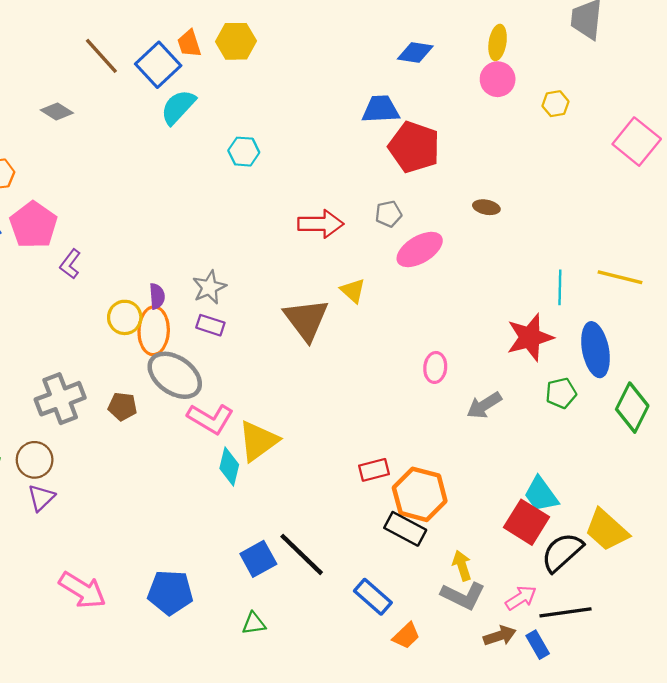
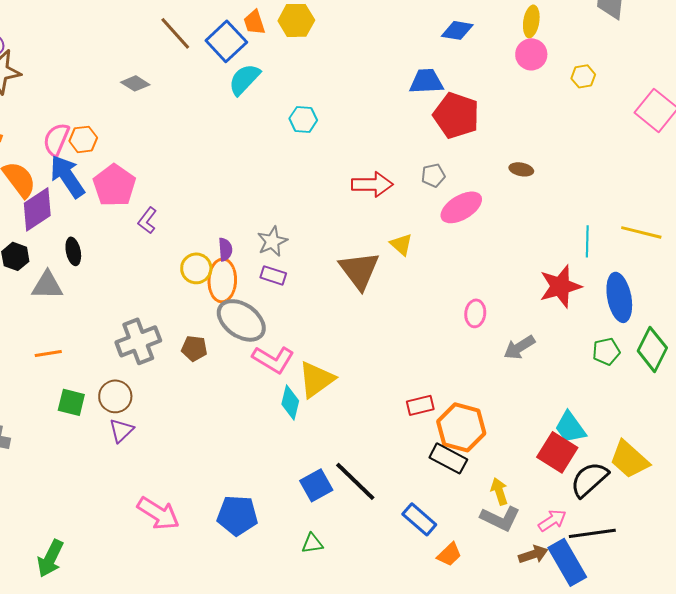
green pentagon: (561, 393) -> (606, 351), moved
blue rectangle: (538, 645) -> (567, 562), size x1.8

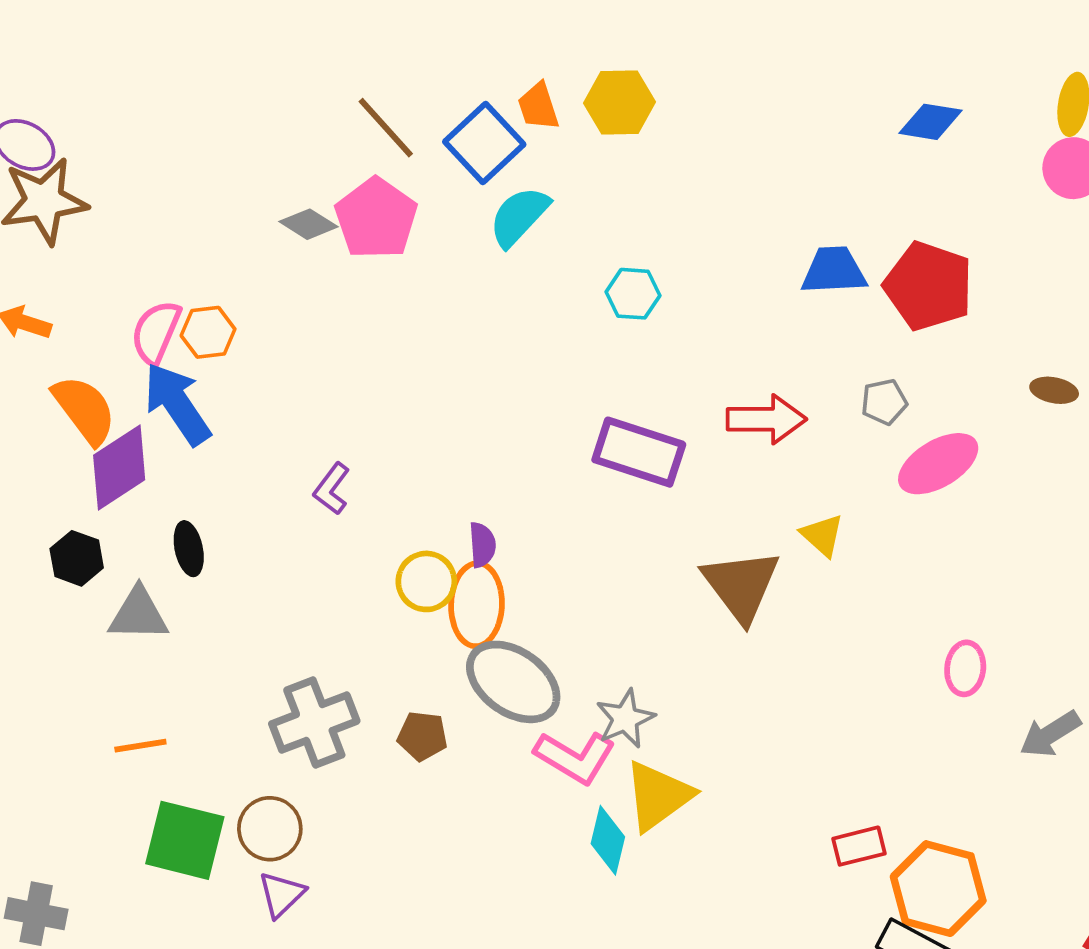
blue trapezoid: (426, 81) -> (834, 271), moved
pink pentagon: (114, 185) -> (376, 218), moved
gray star: (272, 241) -> (625, 719), moved
purple rectangle: (273, 275) -> (639, 452), moved, size x1.8
green square: (71, 402) -> (185, 840), size x1.5

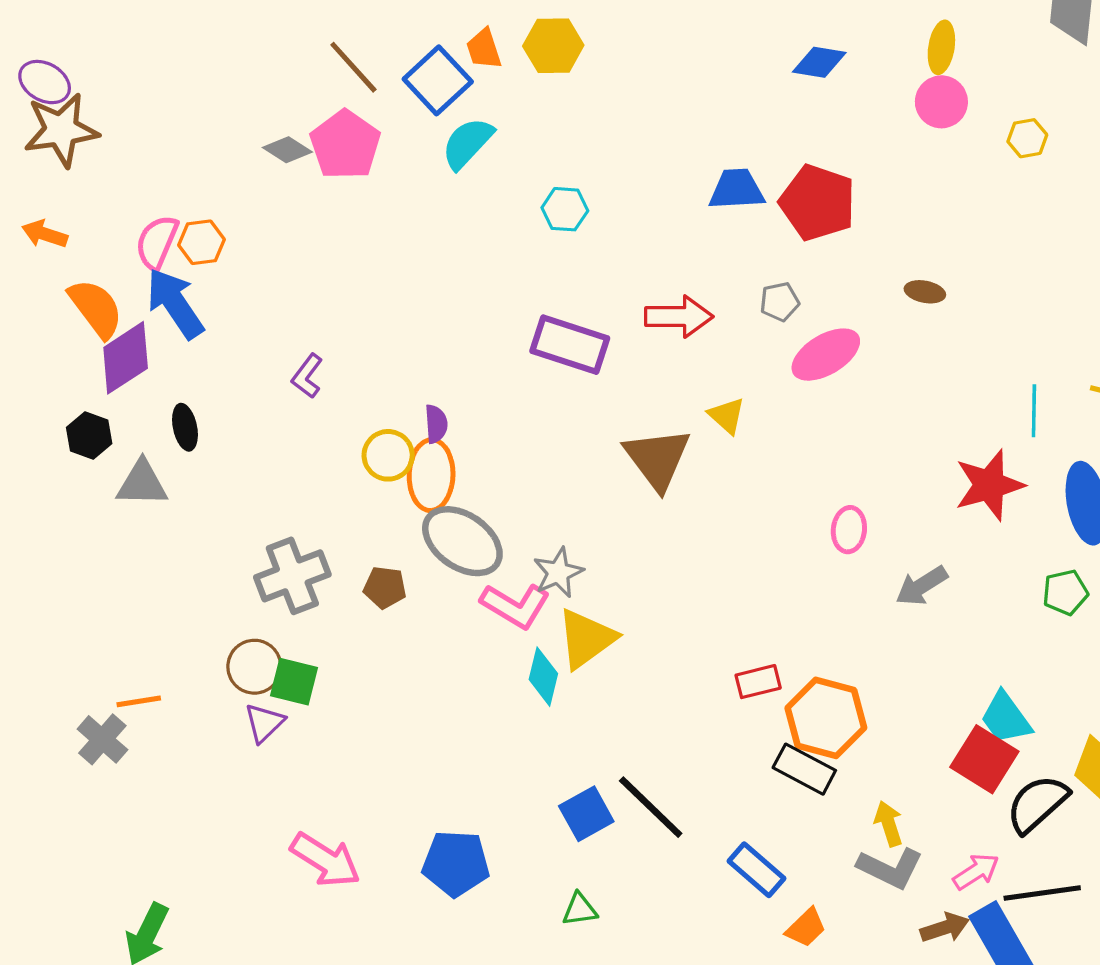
orange line: (140, 746) -> (139, 701), moved
green square: (185, 840) -> (294, 682), moved, size x0.7
gray cross: (36, 914) -> (102, 739), moved, turned 30

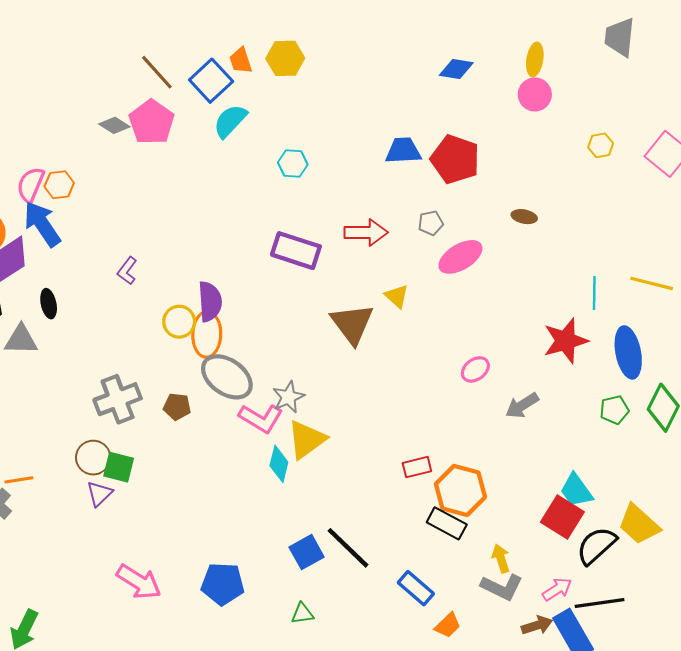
yellow hexagon: (1027, 138) -> (601, 145), moved
purple semicircle: (436, 424) -> (210, 301), size x1.6
pink ellipse: (849, 530) -> (475, 369), turned 48

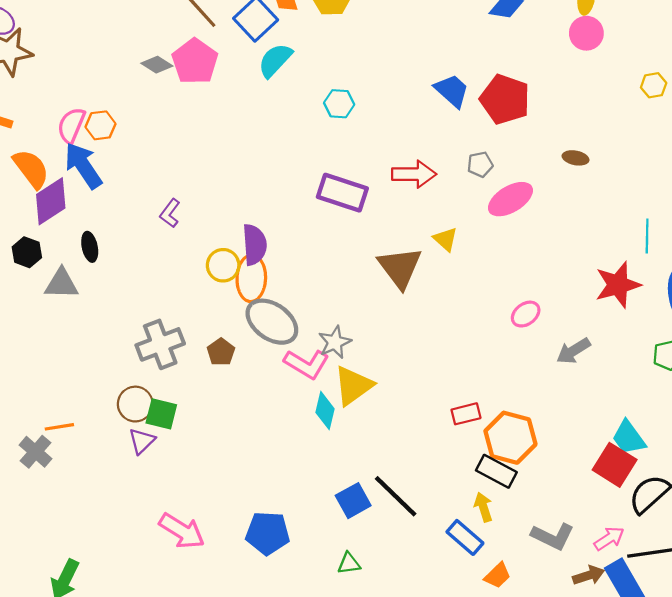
blue trapezoid: (403, 151) -> (452, 91), turned 45
brown pentagon: (177, 407) -> (221, 352), turned 30
yellow arrow: (501, 558) -> (483, 507), moved

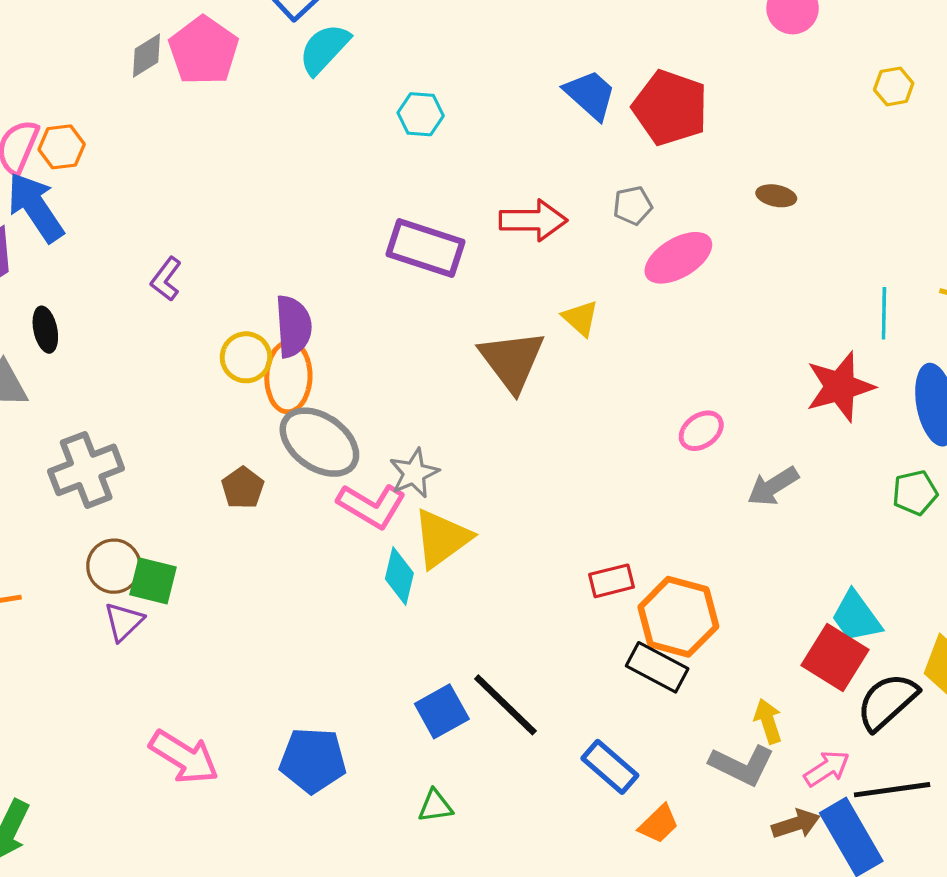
gray diamond: (157, 65) -> (146, 55), turned -64
gray cross: (160, 344) -> (86, 470), moved
yellow arrow: (483, 507) -> (768, 721), moved

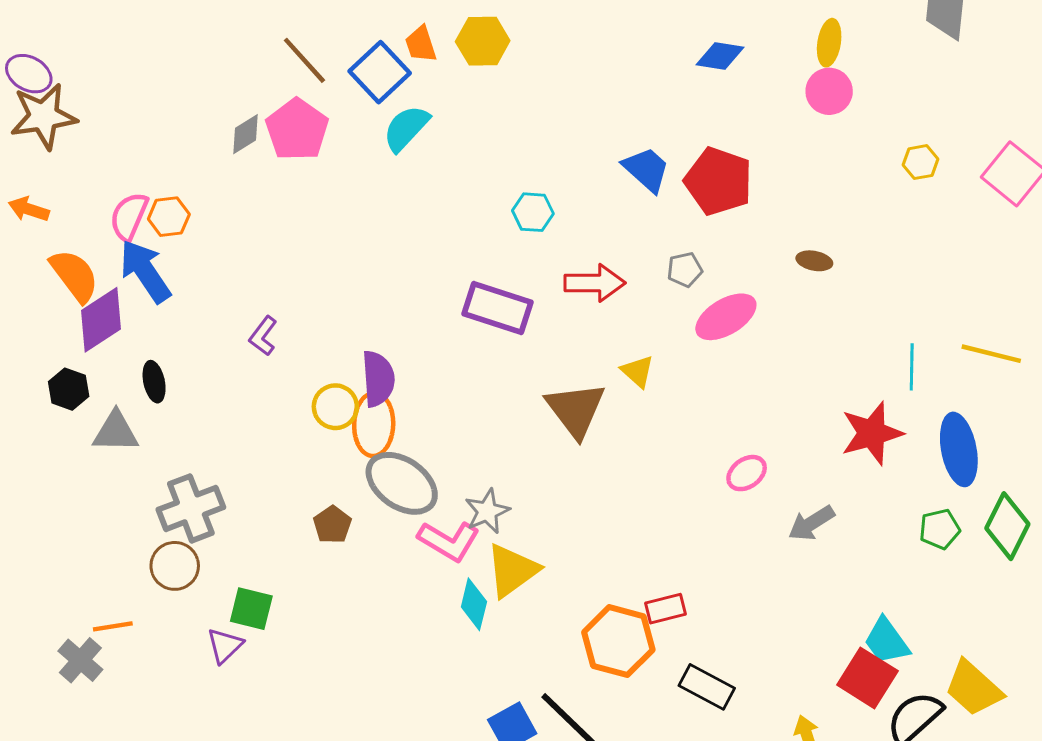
cyan hexagon: (421, 114) -> (533, 212), moved
brown circle: (114, 566) -> (175, 566), moved
orange hexagon: (678, 617) -> (618, 641), moved

